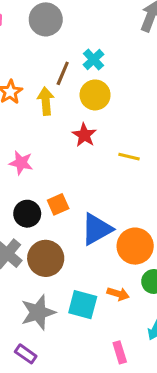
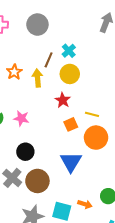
orange square: (58, 204) -> (71, 124), moved
blue triangle: (97, 229) -> (71, 162), turned -30
orange circle: (135, 246) -> (96, 138), moved

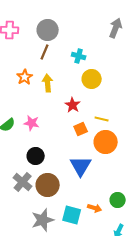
cyan cross: (69, 51) -> (79, 56), turned -32
brown line: (49, 60) -> (45, 52), moved
yellow circle: (70, 74) -> (92, 79), moved

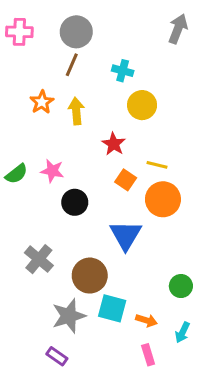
orange square: (81, 129) -> (126, 180), turned -32
black circle: (36, 156) -> (75, 202), moved
brown circle: (48, 185) -> (90, 276), moved
orange arrow: (95, 208) -> (147, 320), moved

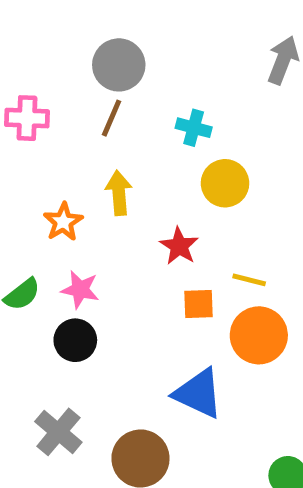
pink cross: (19, 32) -> (27, 118), moved
orange star: (42, 102) -> (63, 222), moved
orange square: (126, 180) -> (198, 304), turned -36
black circle: (75, 202) -> (75, 340), moved
blue triangle: (126, 235) -> (198, 393), turned -36

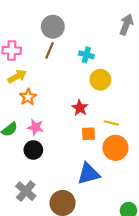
yellow arrow: (119, 193) -> (17, 76), moved, turned 66
blue triangle: (198, 393) -> (88, 174), turned -40

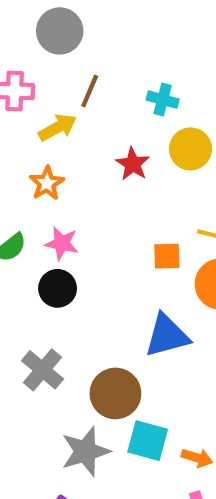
gray circle: (53, 27) -> (60, 31), moved
yellow arrow: (17, 76) -> (58, 127), moved
red star: (80, 108) -> (133, 164), moved

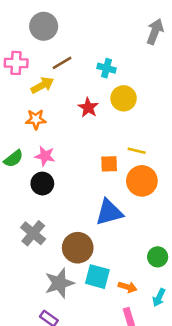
brown line: (90, 91) -> (62, 63), turned 36
orange star: (47, 183) -> (36, 119), turned 30

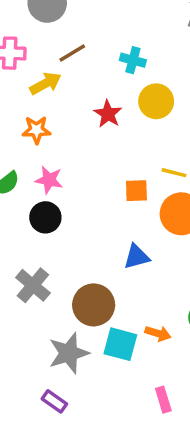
blue triangle: (109, 212) -> (136, 257), size x0.7
orange arrow: (127, 287) -> (158, 333), moved

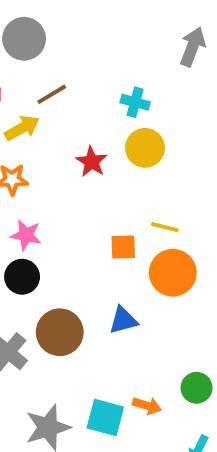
cyan cross: (133, 60) -> (135, 102), moved
brown circle: (94, 305) -> (60, 332), moved

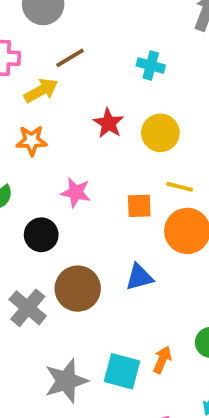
yellow circle: (145, 148) -> (160, 133), moved
pink star: (26, 235) -> (76, 192), moved
orange arrow: (147, 406) -> (162, 360), turned -84

